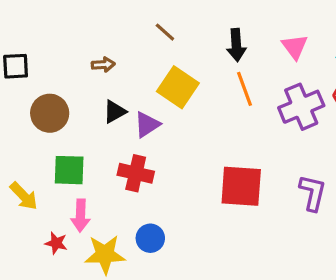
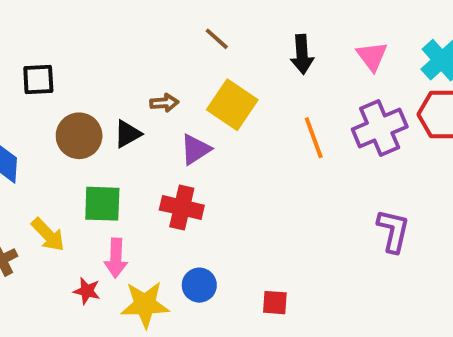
brown arrow: (103, 65) -> (164, 103), moved
orange line: (244, 89) -> (314, 138), moved
black triangle: (115, 112) -> (128, 134), moved
red square: (241, 186) -> (275, 303), moved, size x0.5

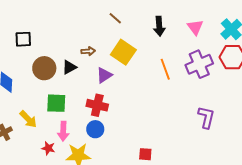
blue circle: (199, 285) -> (95, 129), moved

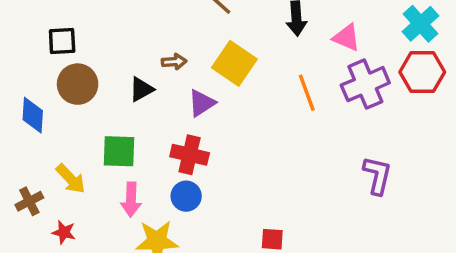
pink triangle: (195, 27) -> (346, 38), moved, turned -30
brown circle: (44, 68) -> (78, 84), moved
red star: (48, 148) -> (64, 232), moved

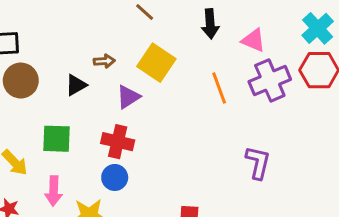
purple L-shape: (377, 175) -> (258, 163), moved
pink arrow: (131, 200) -> (54, 191), moved

